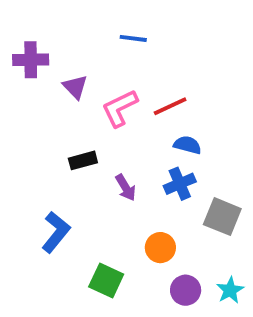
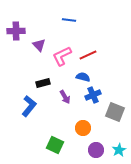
blue semicircle: (187, 145) -> (83, 77), moved
blue L-shape: (56, 232) -> (29, 106), moved

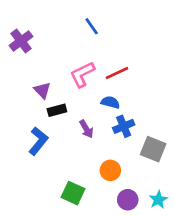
blue line: (69, 20) -> (92, 26), turned 48
purple cross: (16, 31) -> (21, 41), turned -36
purple triangle: (39, 45) -> (42, 90), moved

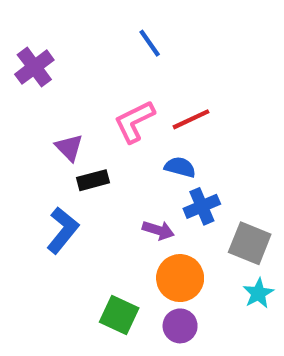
purple arrow: (86, 129) -> (158, 230), moved, turned -42
orange circle: (110, 170) -> (180, 278), size x1.4
purple circle: (128, 200) -> (180, 326), moved
cyan star: (158, 200) -> (258, 293), moved

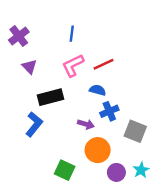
blue line: (150, 43) -> (72, 34), moved, turned 42
purple triangle: (69, 148) -> (29, 67), moved
black rectangle: (93, 180) -> (51, 97), size x1.5
cyan star: (258, 293) -> (141, 170), moved
purple circle: (180, 326) -> (116, 172), moved

